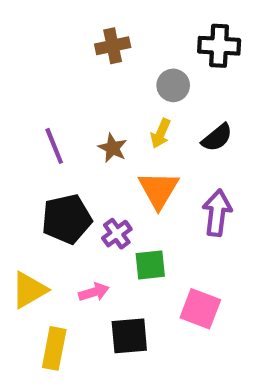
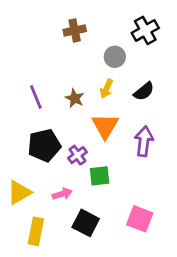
black cross: (219, 46) -> (145, 30), turned -32
pink square: (200, 309) -> (140, 219), moved
black square: (129, 336) -> (86, 223), turned 32

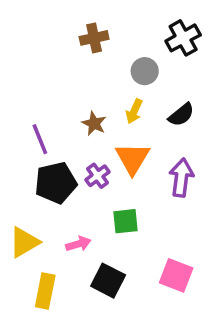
purple line: (36, 97) -> (40, 139), moved
purple cross: (77, 155) -> (98, 176), moved

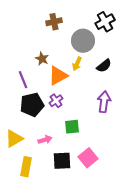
gray circle: (145, 71) -> (83, 41), size x1.5
brown star: (94, 123) -> (42, 59), moved
orange triangle: (132, 158) -> (58, 76), moved, turned 30
pink square: (176, 275) -> (88, 158), moved, turned 30
black square: (108, 281) -> (62, 161), turned -30

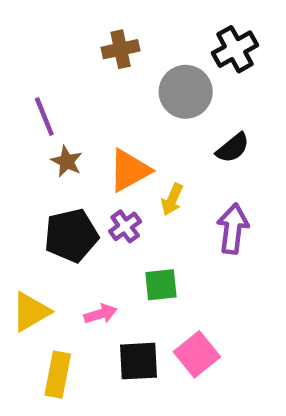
brown star: (42, 59) -> (67, 161), moved
yellow arrow: (77, 64) -> (172, 199), moved
purple line: (23, 80) -> (44, 116), moved

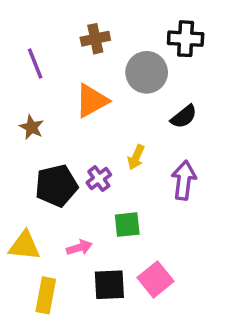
black cross: (235, 49) -> (186, 39), turned 32
purple line: (44, 116) -> (35, 63), moved
brown star: (67, 161) -> (32, 127), moved
orange triangle: (130, 170) -> (92, 101), moved
yellow triangle: (31, 312) -> (24, 246), turned 36

